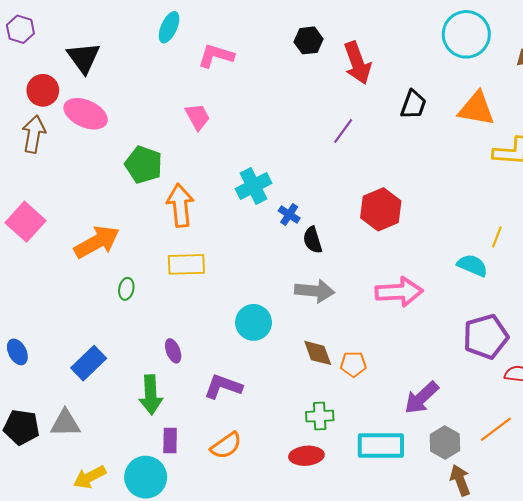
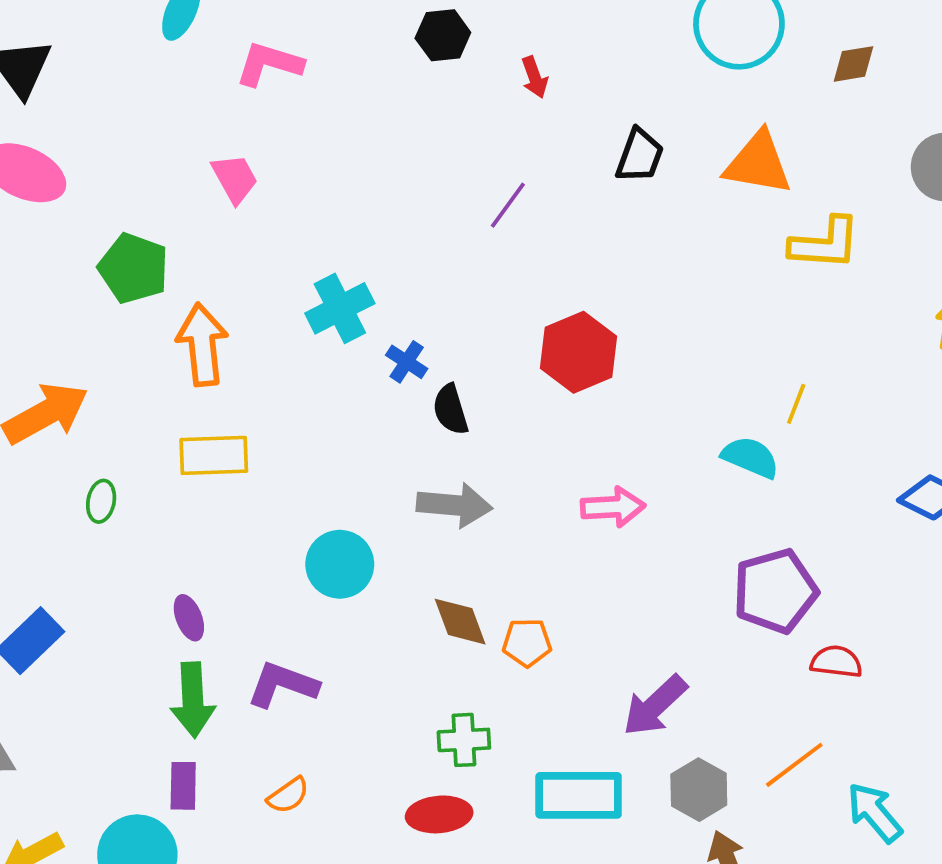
red arrow: (357, 63) -> (535, 77), size x0.5
pink arrow: (399, 292) -> (613, 507), size x0.7
green arrow: (151, 395) -> (193, 700), moved
orange semicircle: (226, 446) -> (288, 795), size x0.7

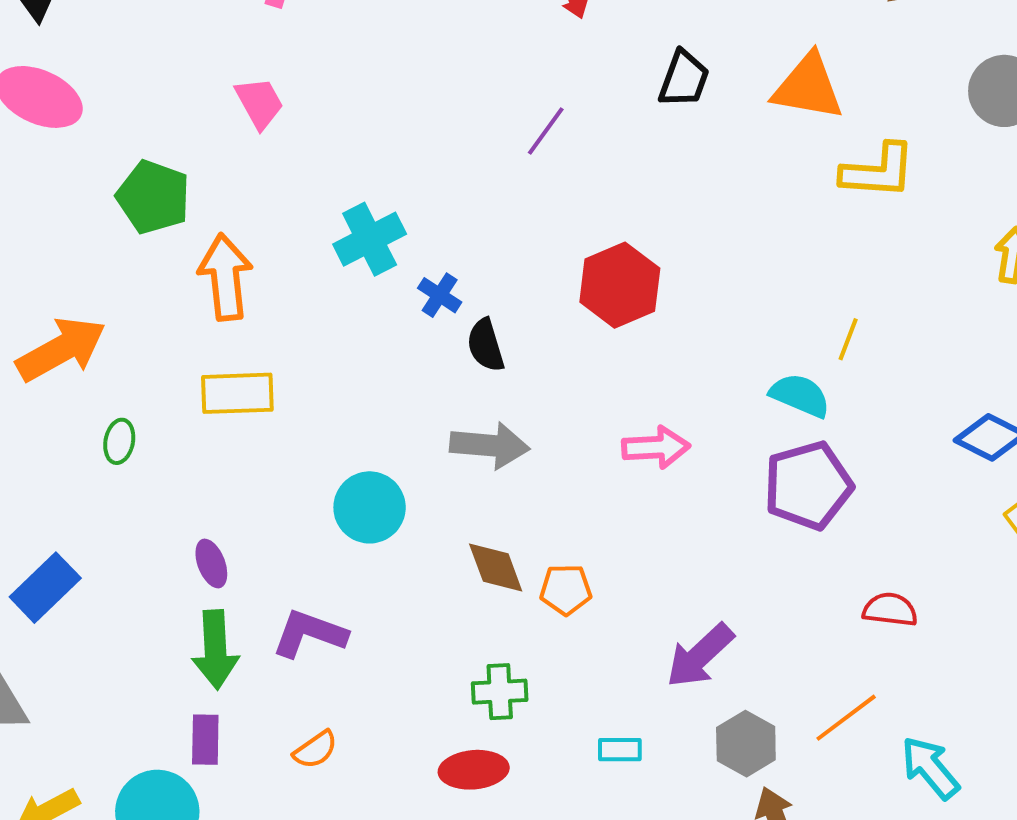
purple pentagon: (775, 591) -> (808, 485), moved
cyan rectangle: (579, 795) -> (620, 750), size x0.5

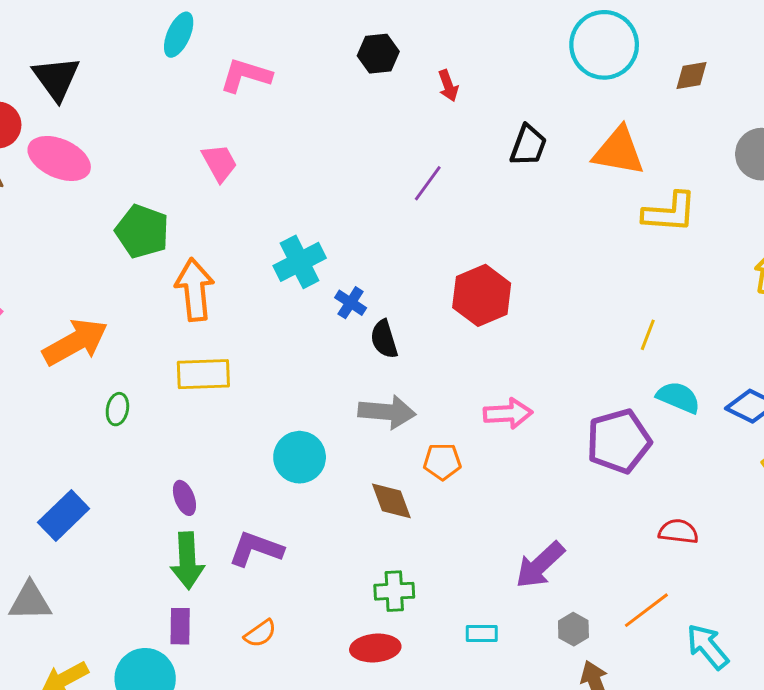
cyan semicircle: (800, 395) -> (678, 397), moved
orange pentagon: (566, 590) -> (442, 462), moved
gray hexagon: (746, 744) -> (573, 629), size x0.7

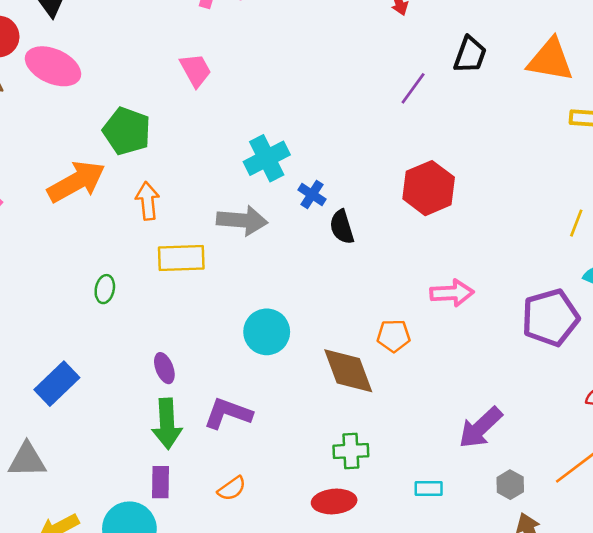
purple line: (428, 183) -> (413, 88), moved
orange arrow: (195, 290) -> (148, 201), moved, size x0.7
orange arrow: (75, 342) -> (76, 182), moved
gray arrow: (387, 412) -> (242, 220), moved
brown diamond: (391, 501) -> (348, 371), size x1.4

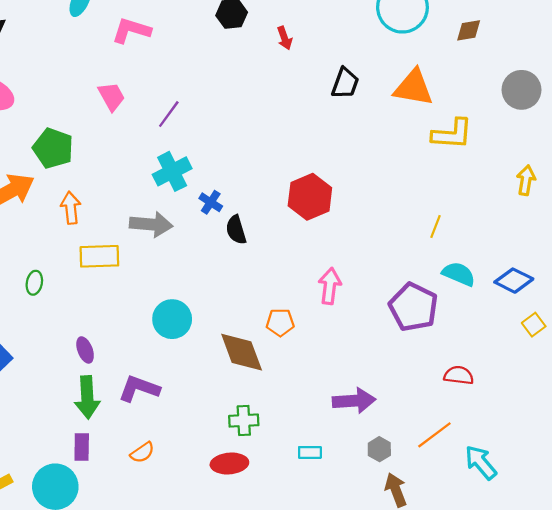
purple line: (413, 88) -> (169, 114), moved
pink arrow: (452, 293) -> (330, 286), turned -80
purple pentagon: (550, 318) -> (413, 307), turned -30
purple arrow: (480, 428) -> (354, 401), turned -141

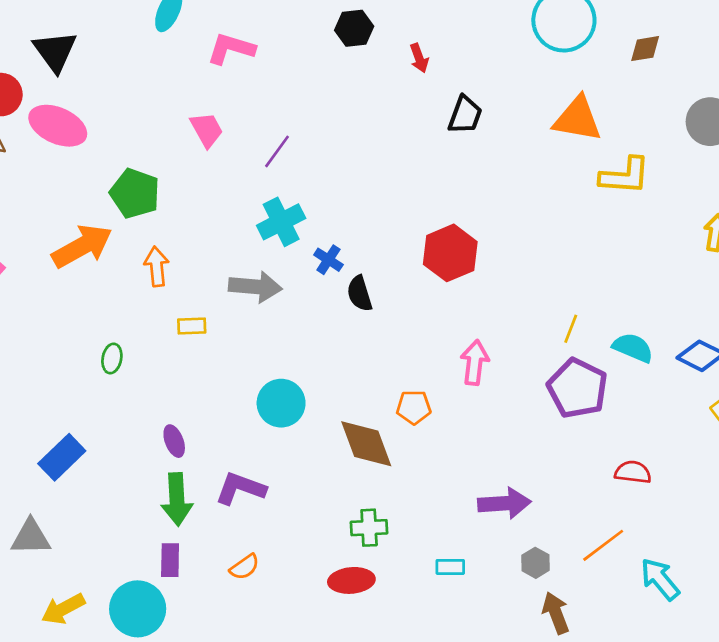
black trapezoid: (345, 83) -> (465, 115), moved
yellow line: (436, 227) -> (571, 329), moved
yellow rectangle: (99, 256) -> (192, 326), size x0.6

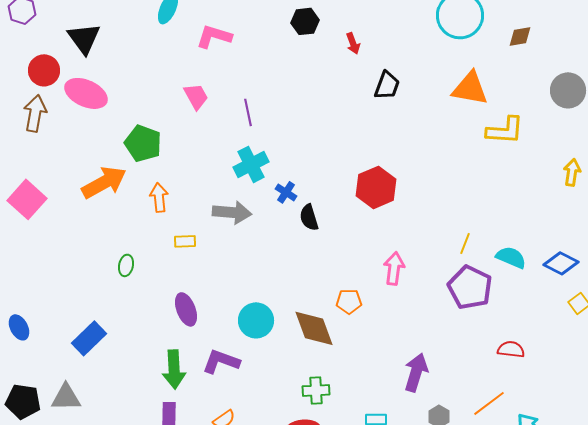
purple line: (277, 151) -> (248, 112), turned -48
cyan circle: (281, 403) -> (256, 320), moved
purple ellipse: (174, 441) -> (186, 309), moved, size x1.4
purple arrow: (504, 503) -> (416, 372), turned -69

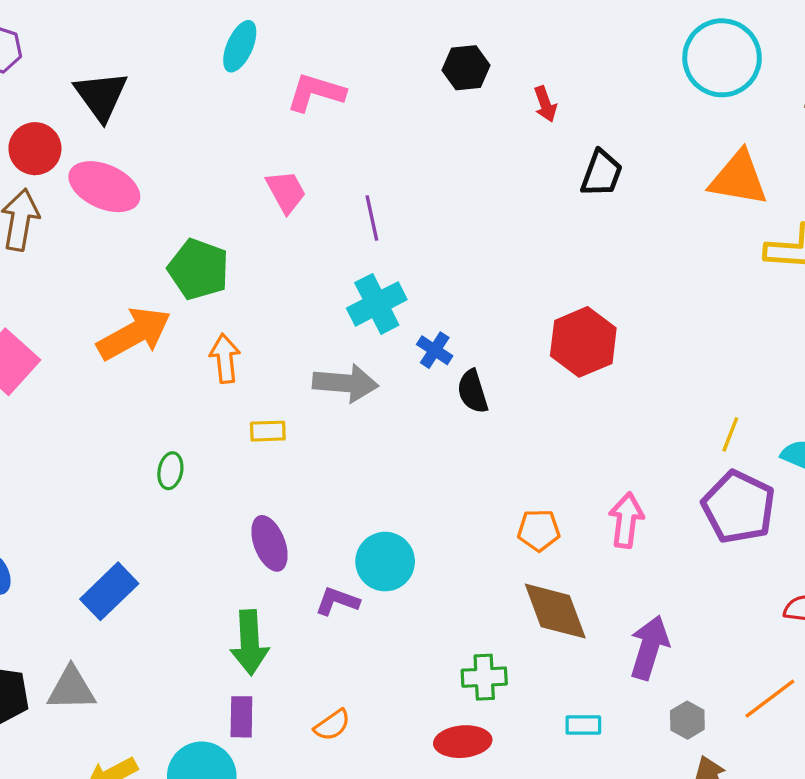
pink arrow: (394, 268) -> (626, 520), moved
brown diamond: (314, 328) -> (555, 611), moved
purple L-shape: (221, 361) -> (337, 601), moved, size x0.7

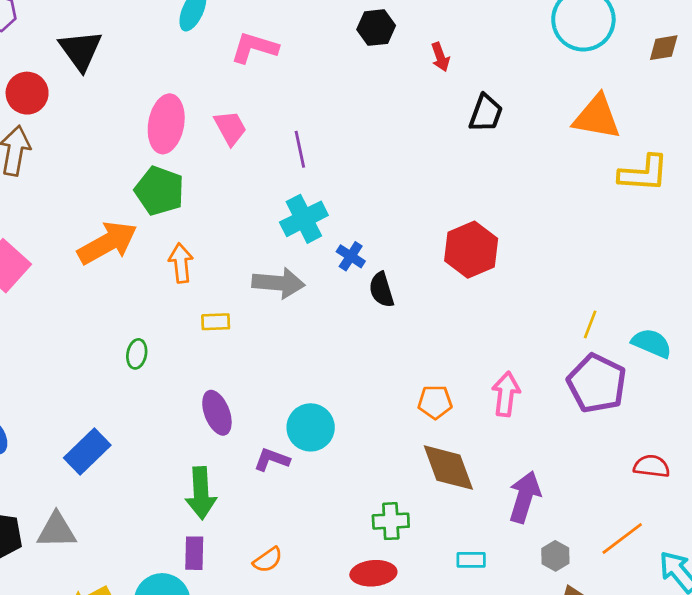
pink ellipse: (104, 187) -> (166, 124), moved, turned 76

